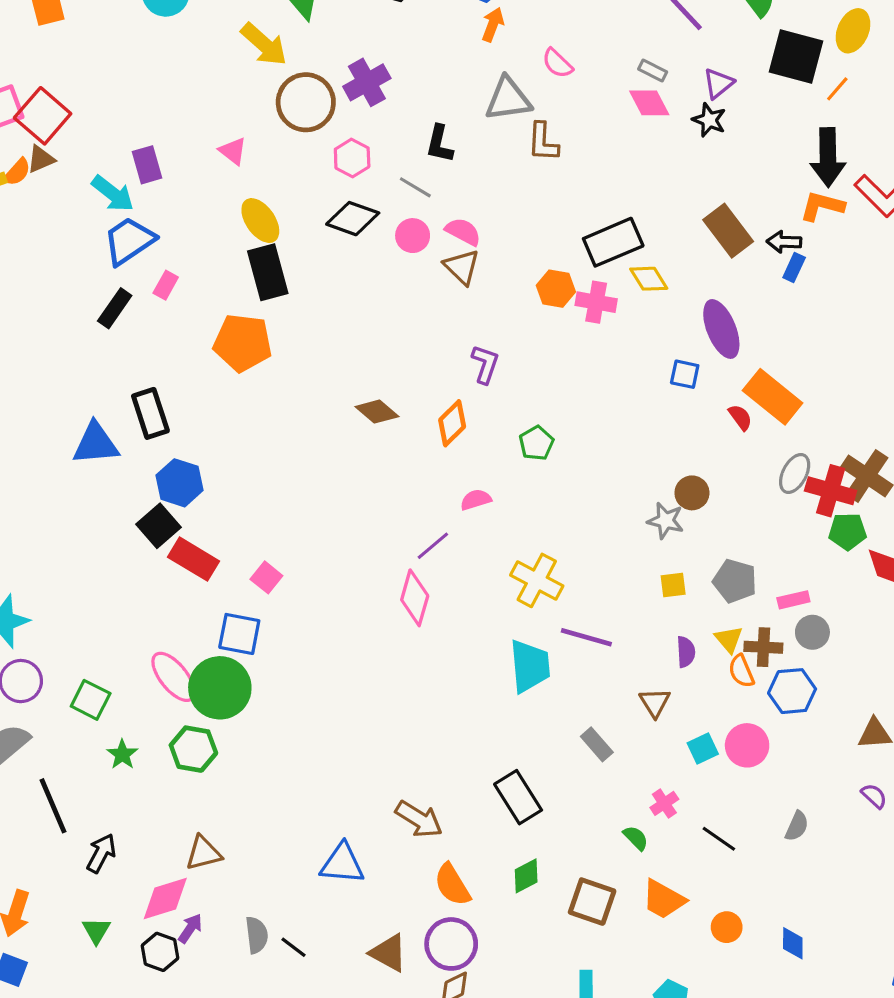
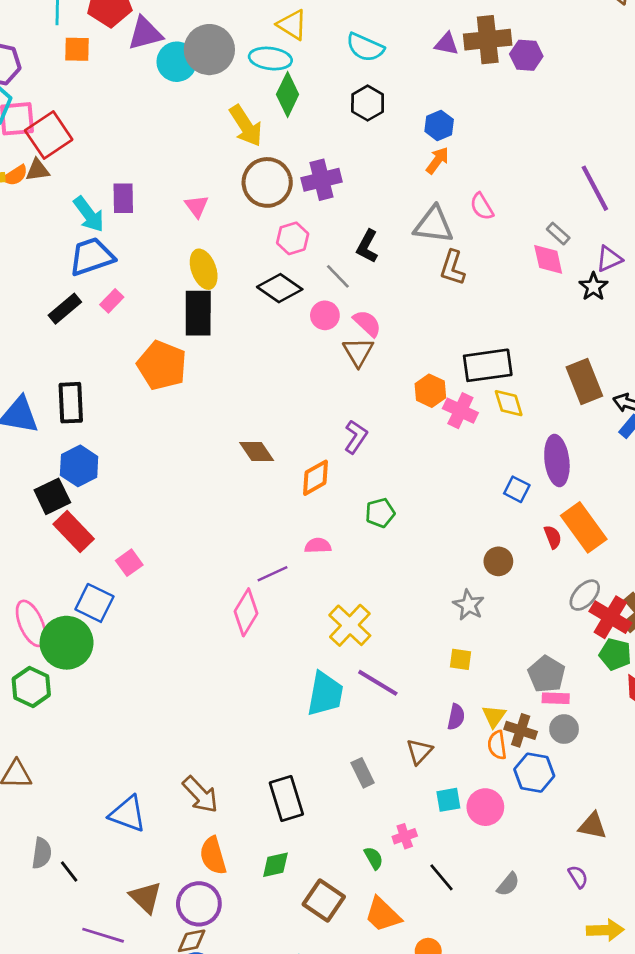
brown circle: (692, 493) -> (498, 561), moved
gray pentagon: (735, 581) -> (547, 674), moved

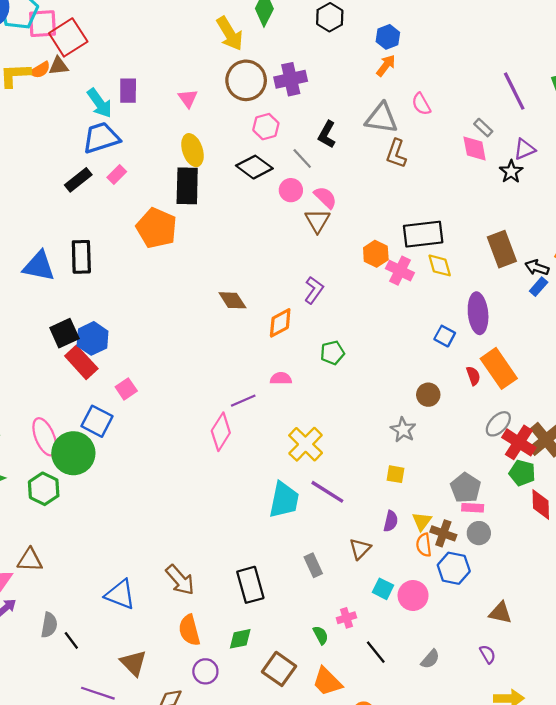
blue hexagon: (79, 466) -> (93, 338), moved
cyan square: (448, 800) -> (383, 589), turned 35
purple circle: (199, 904) -> (205, 671), moved, size x0.7

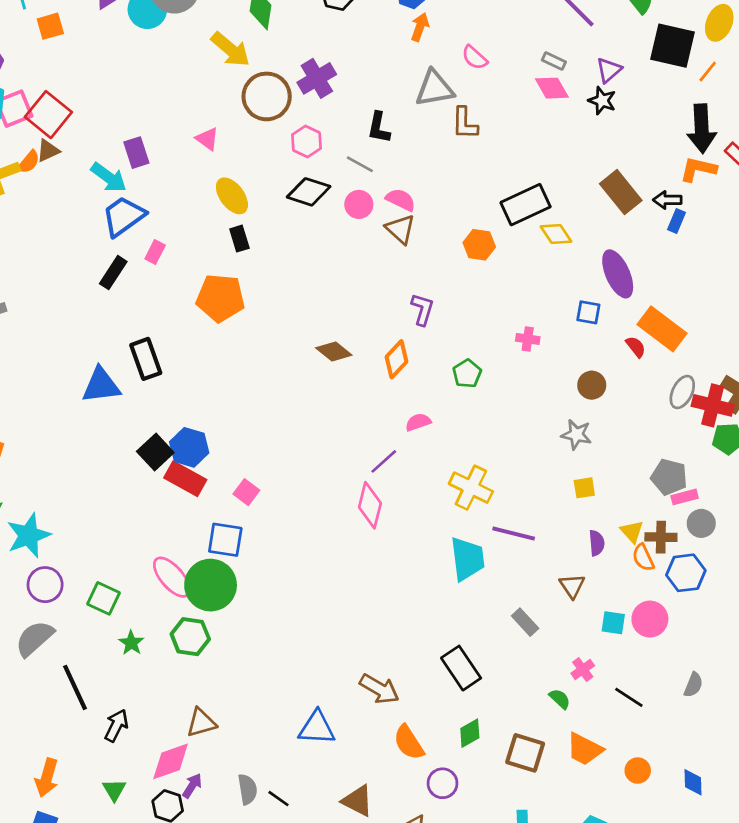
black rectangle: (187, 186) -> (239, 239), size x0.6
pink cross: (400, 271) -> (528, 339), moved, size x0.7

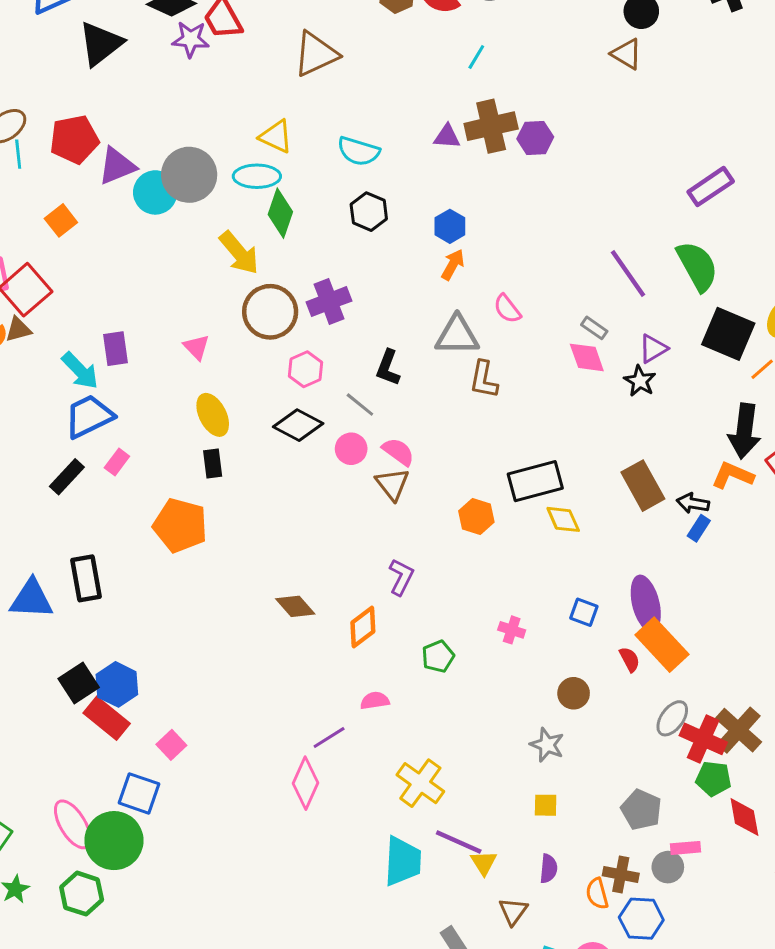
orange square: (50, 26) -> (61, 220), moved, turned -32
purple ellipse: (618, 274) -> (646, 603), moved
pink rectangle: (685, 497) -> (686, 848), moved
yellow triangle: (632, 531) -> (484, 863), moved

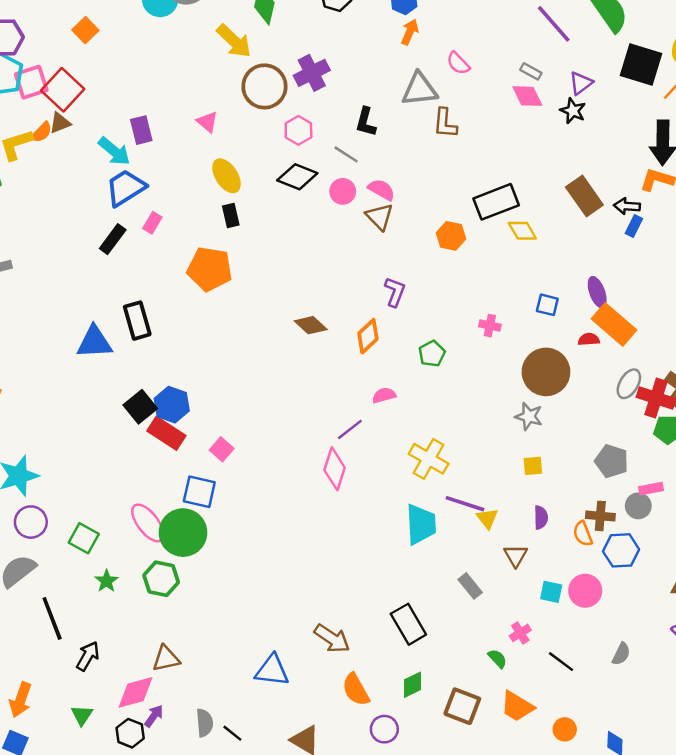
purple ellipse: (646, 603) -> (597, 292), size x0.7
red semicircle: (630, 659) -> (589, 339), turned -60
brown circle: (574, 693) -> (546, 372), size x1.8

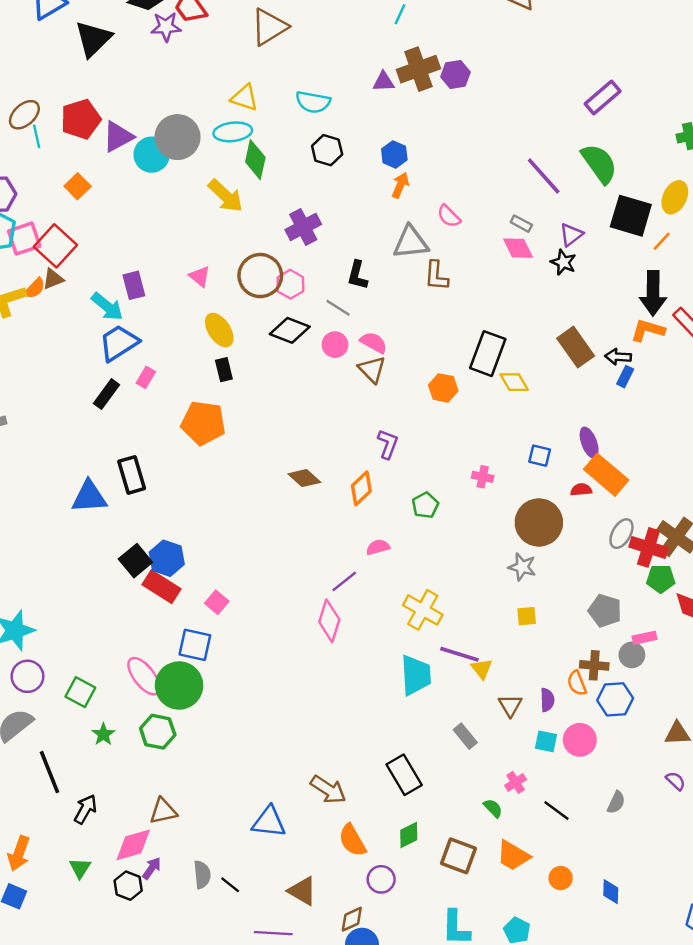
brown circle: (264, 86) -> (260, 276), moved
black rectangle: (496, 202) -> (488, 354), turned -48
purple semicircle: (541, 517) -> (547, 700), moved

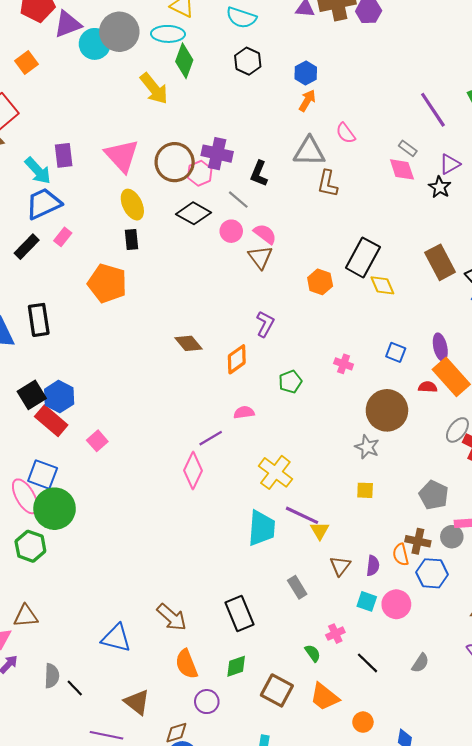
purple cross: (303, 227) -> (217, 154), moved, turned 32
pink triangle: (200, 276) -> (122, 156), size x1.8
blue square: (195, 645) -> (43, 475), moved

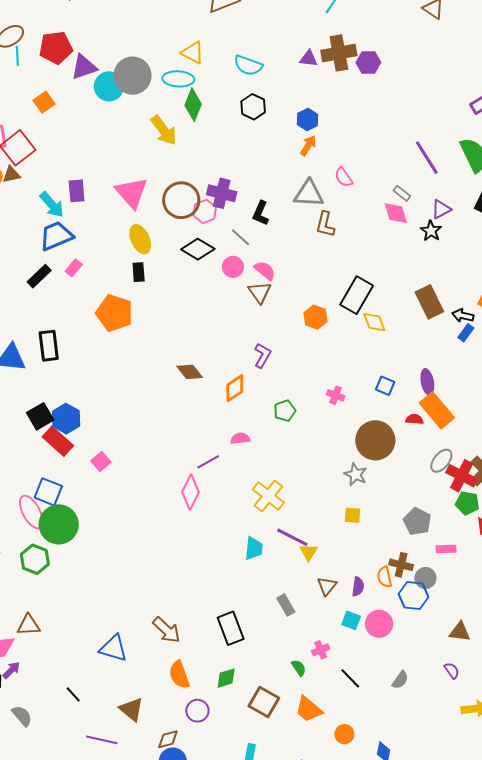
cyan trapezoid: (262, 528) -> (254, 548), size x0.7
gray circle: (452, 537) -> (425, 578), moved
gray semicircle: (52, 676) -> (22, 716), moved, turned -45

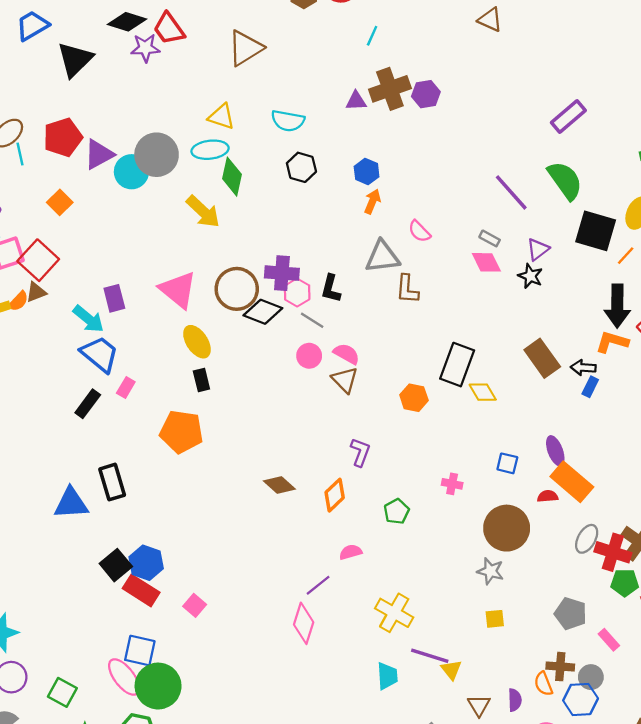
pink hexagon: (205, 211) -> (297, 292), moved
blue trapezoid: (56, 236) -> (100, 354), turned 72
black diamond: (198, 249) -> (263, 312), moved
pink rectangle: (446, 549) -> (609, 640), turned 60

